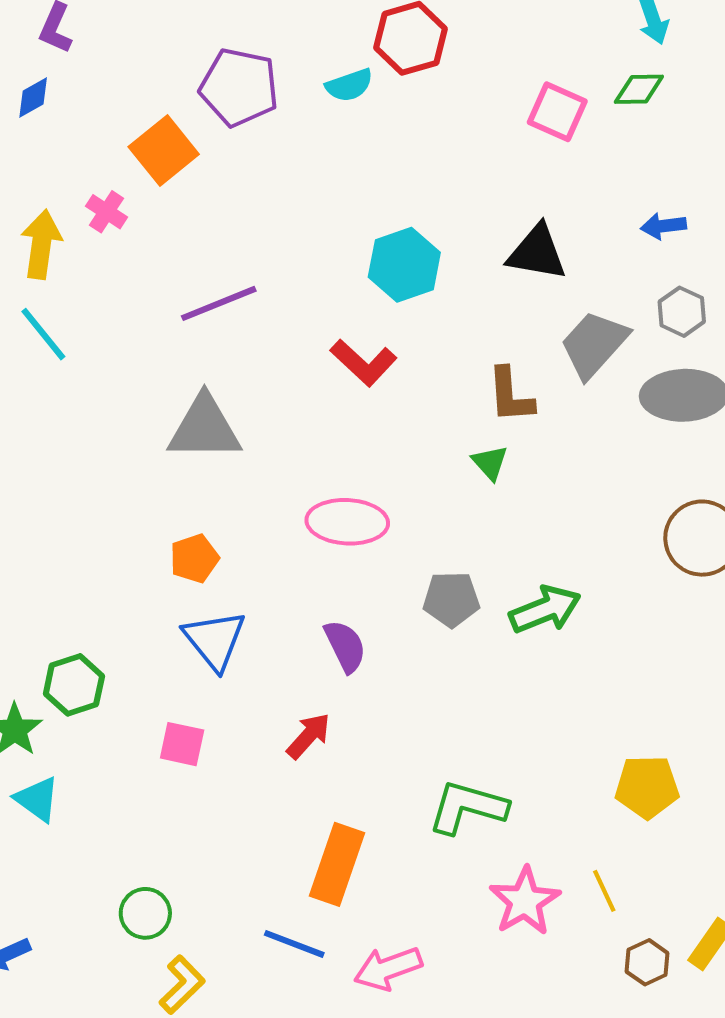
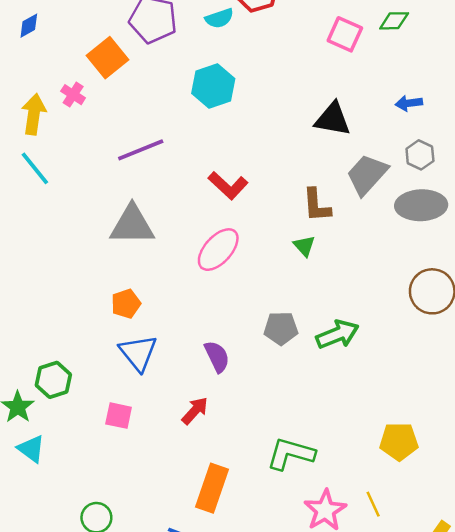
cyan hexagon: (404, 265) -> (213, 86), moved
pink ellipse: (347, 522) -> (218, 250), moved, turned -51

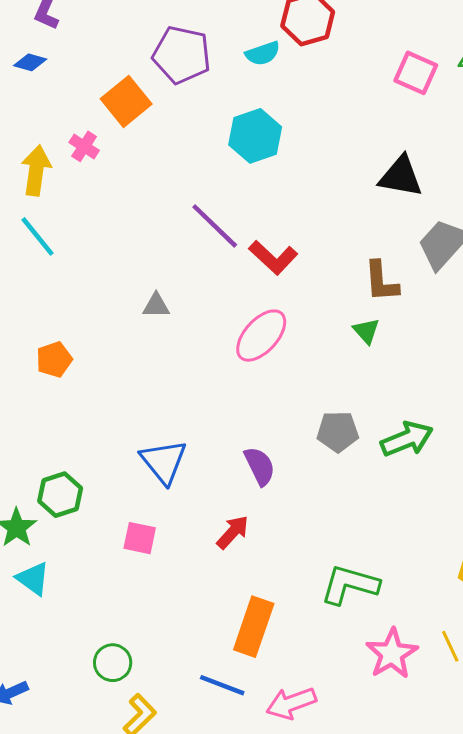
blue diamond: (29, 26) -> (30, 62), turned 45
purple line: (141, 150) -> (215, 226), moved, turned 66
gray triangle: (132, 225) -> (156, 305), size x0.5
orange pentagon: (126, 304) -> (54, 360), moved

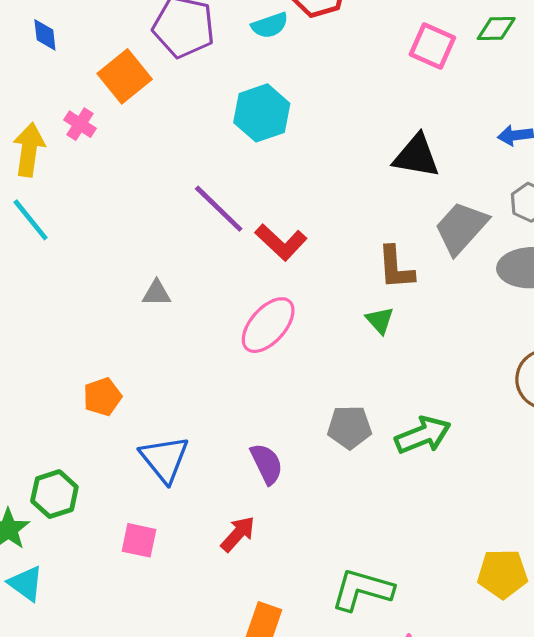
blue diamond: (30, 62) -> (45, 35), moved, turned 68
orange pentagon: (54, 360) -> (102, 397), moved

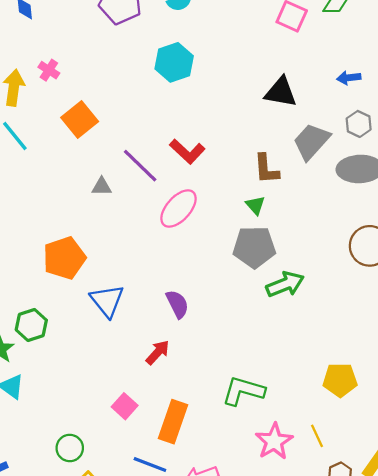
orange square: (125, 76) -> (80, 120), moved
purple line: (219, 209) -> (140, 166), moved
orange pentagon: (102, 397) -> (64, 258), size x1.6
gray pentagon: (349, 427) -> (254, 247), moved, size x1.4
pink square: (139, 540) -> (125, 406), moved, turned 30

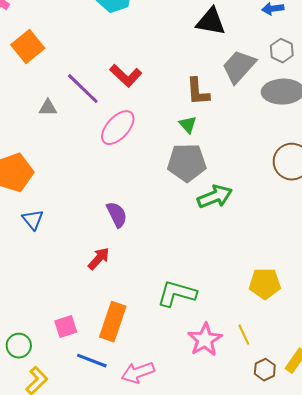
blue triangle: (107, 301) -> (33, 220), moved, size x0.7
pink square: (125, 406) -> (66, 327), moved, turned 30

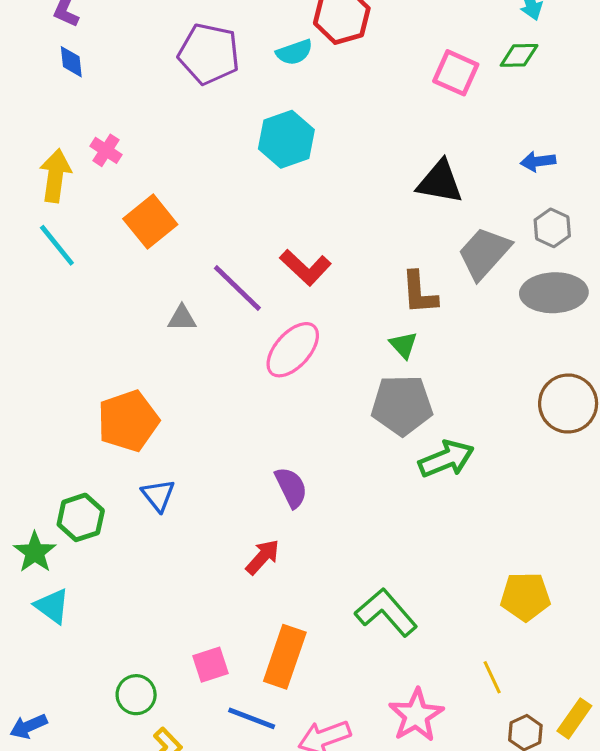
green L-shape: (177, 294) -> (386, 612), turned 33
pink star: (205, 340) -> (416, 715), moved

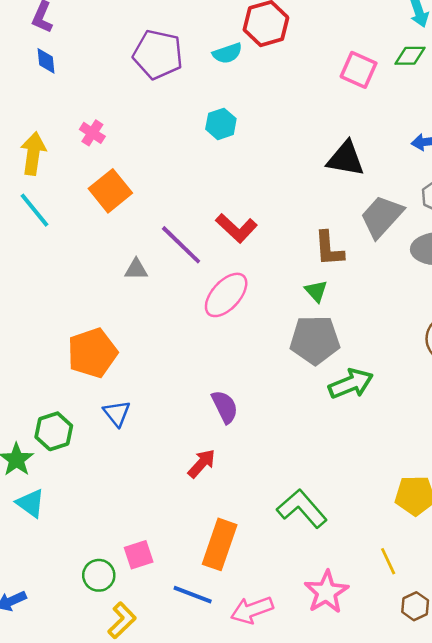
cyan hexagon: (286, 139) -> (221, 124), size x0.7
pink cross: (106, 150) -> (92, 133), moved
pink square: (210, 665) -> (139, 555), moved

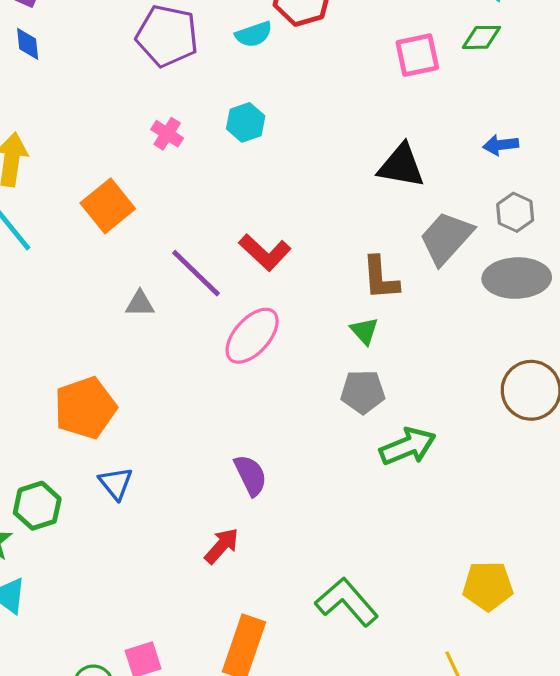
pink square: (359, 70) -> (417, 55), turned -36
pink cross: (92, 133) -> (167, 134), moved
gray pentagon: (315, 340) -> (363, 392), size x0.7

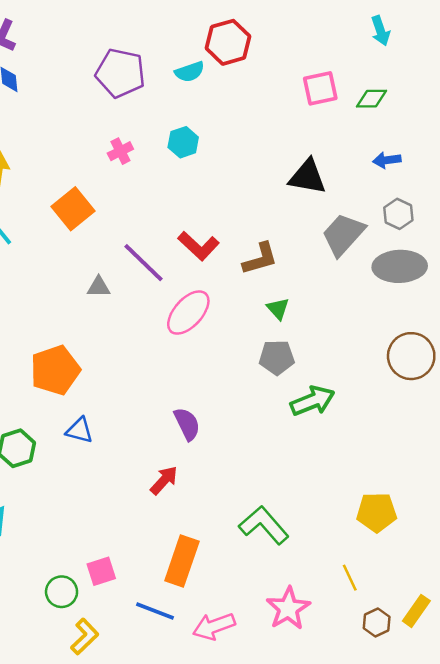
green diamond: (481, 37) -> (371, 99), moved
pink cross: (167, 134) -> (120, 151), turned 30
brown L-shape: (380, 278) -> (260, 259), moved, turned -102
blue triangle: (116, 483) -> (79, 430), turned -36

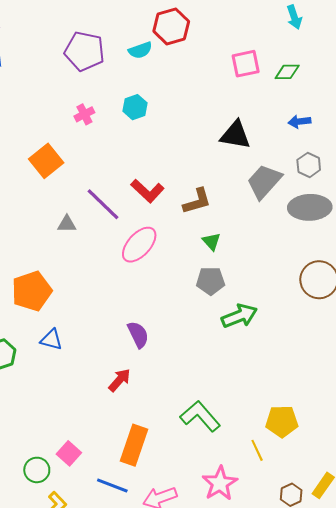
yellow pentagon: (377, 512) -> (282, 421), moved
pink square: (101, 571) -> (69, 453), turned -30
yellow line: (350, 578) -> (257, 450), moved

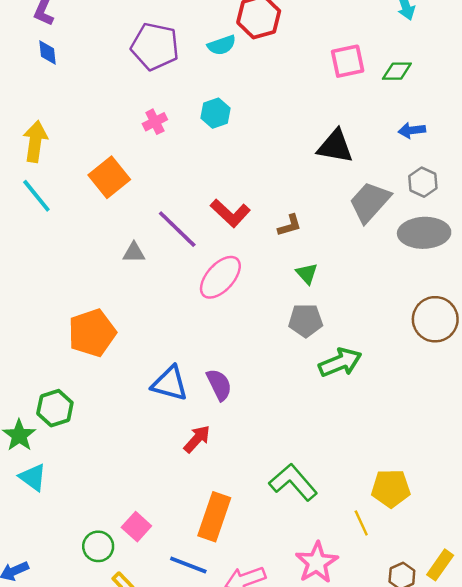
brown L-shape: (197, 201) -> (290, 225), size x0.7
blue triangle: (51, 340) -> (170, 383), moved, size x1.4

